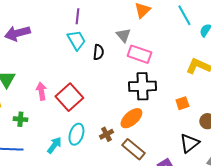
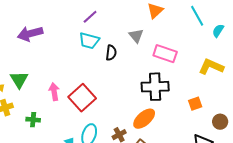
purple line: (77, 16) -> (90, 17), turned 42
cyan trapezoid: (76, 40) -> (89, 41), turned 135
pink rectangle: (139, 54) -> (165, 54), moved

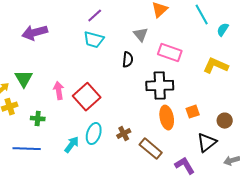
black semicircle: (111, 53) -> (128, 60), moved
orange square: (195, 104) -> (193, 112), moved
orange ellipse: (144, 119) -> (167, 118), moved, turned -60

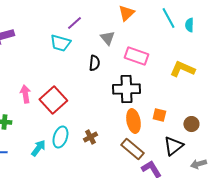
purple line: (95, 16) -> (74, 23), moved
cyan semicircle: (223, 30) -> (189, 25), moved, turned -32
orange square: (193, 112) -> (159, 115), turned 32
brown rectangle: (151, 149) -> (132, 149), moved

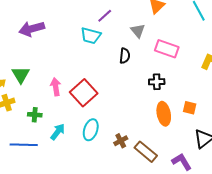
black cross: (126, 89) -> (157, 82), size x0.6
brown cross: (90, 137) -> (121, 141), moved
cyan arrow: (38, 148) -> (58, 132), moved
brown rectangle: (132, 149) -> (146, 152), moved

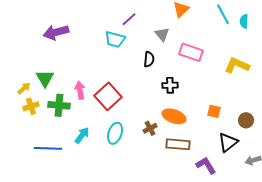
black cross: (157, 82) -> (170, 85), moved
orange ellipse: (164, 114) -> (174, 116), moved, turned -60
green cross: (35, 115) -> (59, 105), moved, size x1.5
brown cross: (121, 141) -> (150, 128), moved
brown rectangle: (146, 152) -> (178, 144), moved, turned -35

